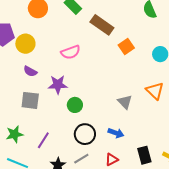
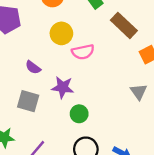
yellow circle: (25, 44) -> (61, 33), moved
gray triangle: (125, 102) -> (139, 92), moved

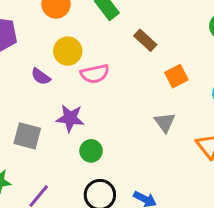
brown rectangle: (124, 25) -> (145, 40), size x0.7
purple semicircle: (33, 67) -> (41, 76), moved

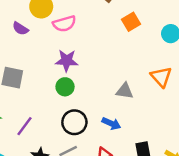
purple star: (70, 118) -> (67, 61), moved
gray triangle: (165, 122) -> (125, 91), moved, turned -42

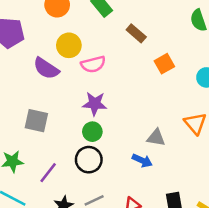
purple semicircle: (20, 29) -> (46, 68), size x1.5
black circle: (74, 122) -> (89, 160), moved
blue arrow: (111, 124) -> (142, 161), moved

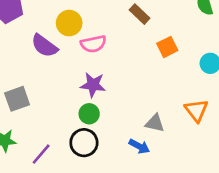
gray square: (36, 121) -> (17, 99), moved, turned -35

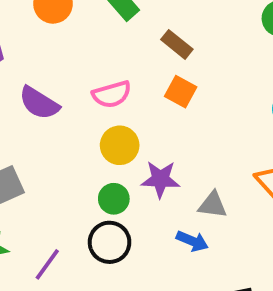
yellow circle: (69, 23) -> (120, 145), moved
orange square: (167, 47) -> (181, 92), moved, turned -30
purple star: (93, 85) -> (160, 179), moved

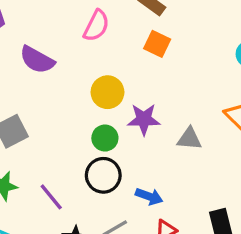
pink semicircle: (112, 94) -> (96, 26), moved, turned -44
blue arrow: (192, 241) -> (149, 196), moved
purple line: (47, 264) -> (51, 197), turned -72

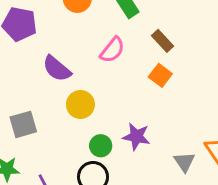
yellow circle: (107, 92) -> (80, 104), moved
gray triangle: (189, 139) -> (184, 162), moved, turned 40

